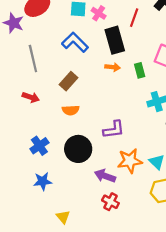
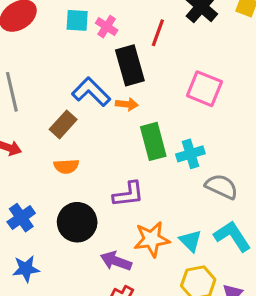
blue L-shape: (75, 42) -> (91, 92), moved
green rectangle: (140, 70) -> (153, 141), moved, size x1.6

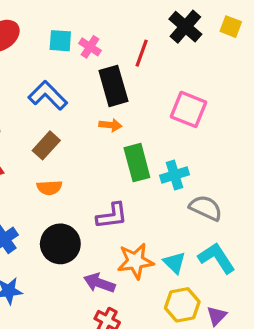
blue L-shape: (91, 92) -> (48, 95), moved

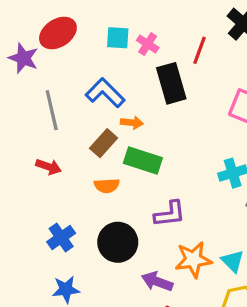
orange arrow: (110, 125) -> (132, 123), moved
green rectangle: (137, 163) -> (143, 160), moved, turned -57

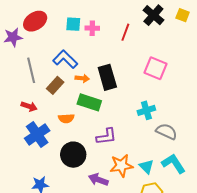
pink cross: (148, 44) -> (92, 28), turned -32
purple star: (23, 58) -> (13, 37), turned -30
black rectangle: (171, 83) -> (107, 77), moved
brown rectangle: (104, 143) -> (55, 85), moved
blue cross: (61, 238) -> (37, 134), moved, size x1.4

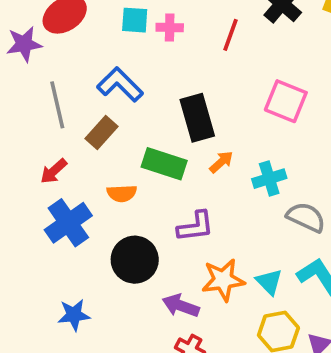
orange arrow: (82, 78) -> (221, 162), moved, turned -48
red arrow: (29, 106) -> (54, 171), turned 119

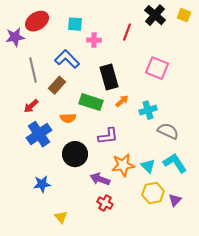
pink cross: (170, 27) -> (94, 40), moved

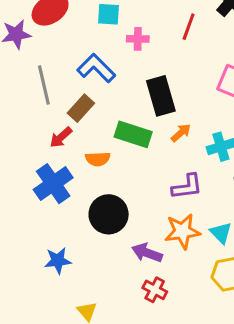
red arrow: (31, 106) -> (61, 137), moved
purple L-shape: (108, 136) -> (187, 187), moved

